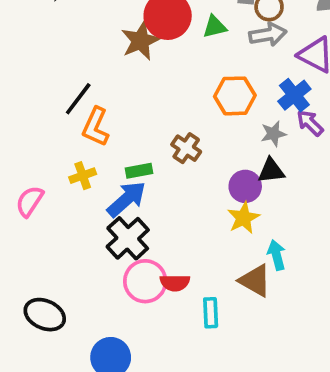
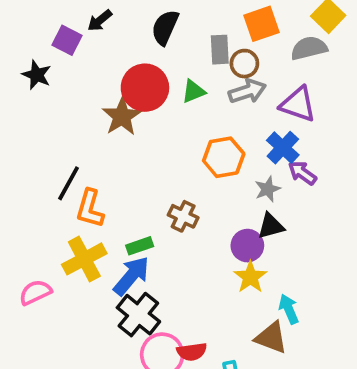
yellow cross: (83, 176) -> (84, 259), size x1.6
pink semicircle: (30, 201) -> (35, 292), turned 40

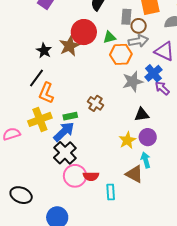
black star: (37, 75) -> (44, 51), moved
orange hexagon: (224, 157) -> (121, 54), moved
gray star: (268, 189) -> (133, 82), moved, size x1.5
purple circle: (247, 246) -> (148, 137), moved

